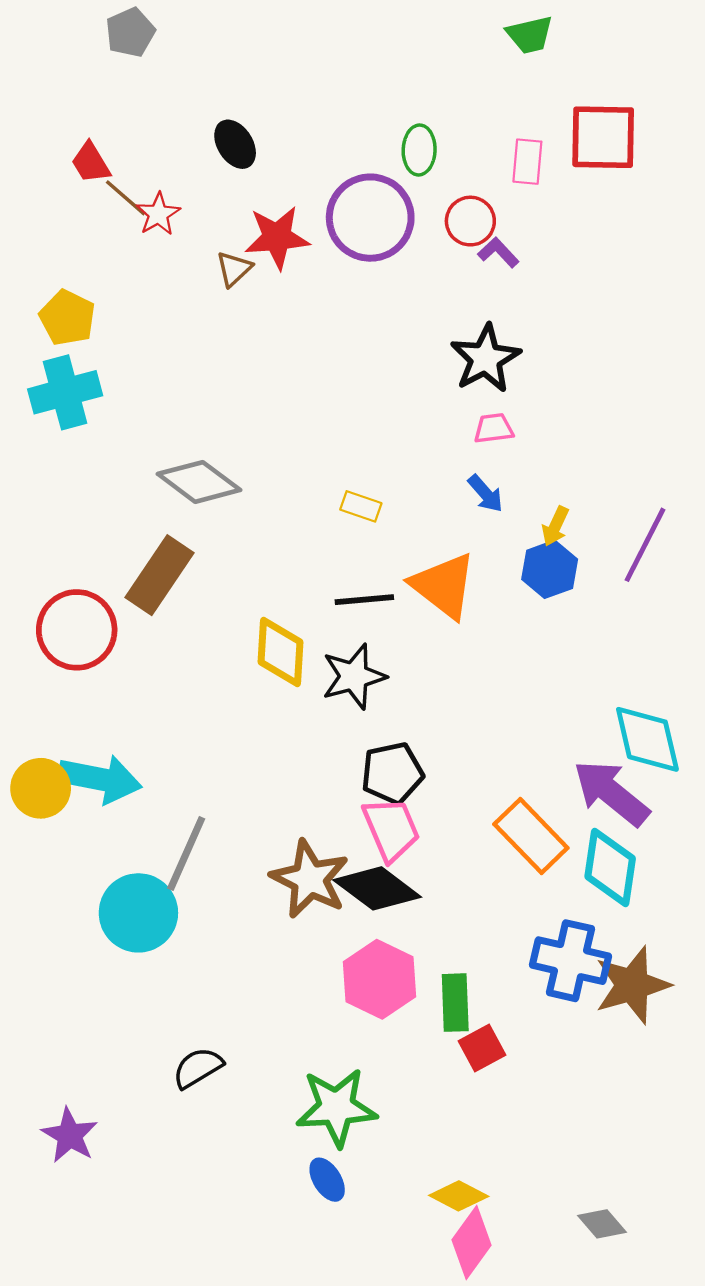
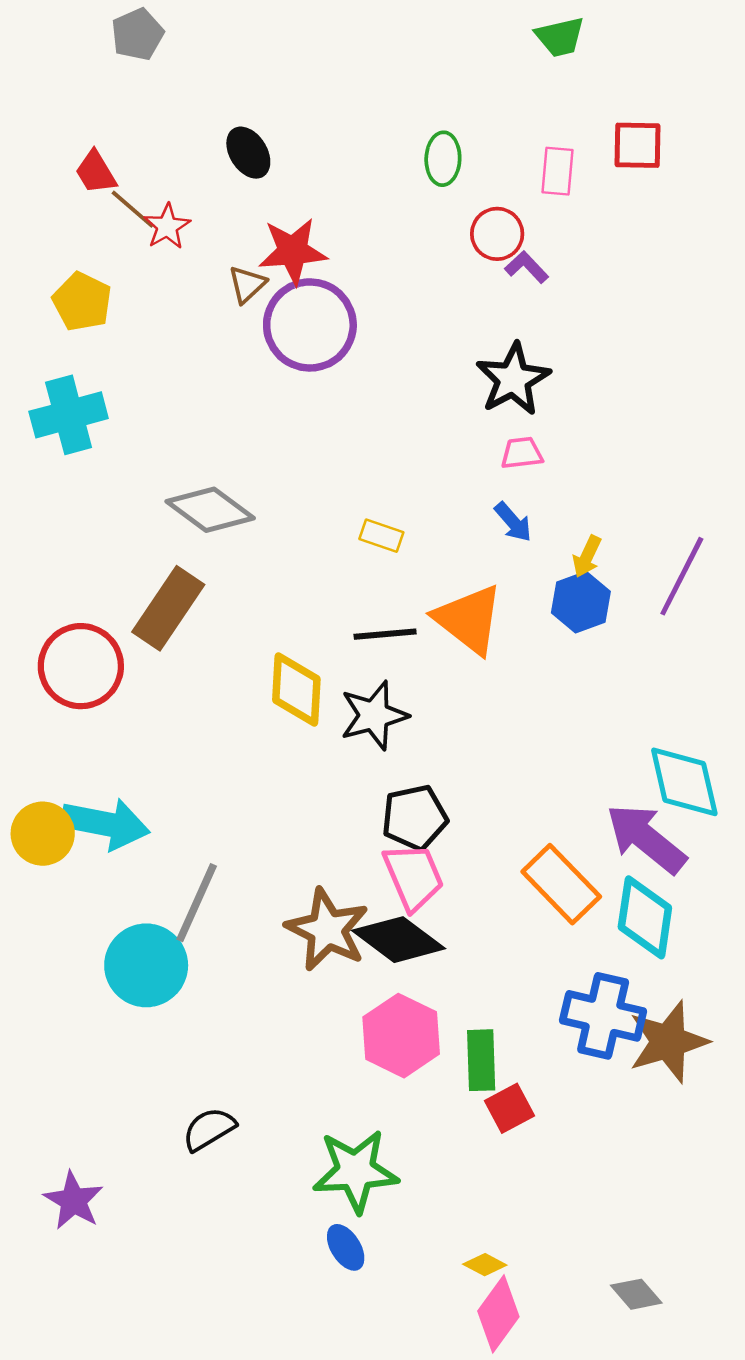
red square: (603, 137) -> (638, 145), size x0.7
purple circle: (370, 218) -> (310, 325), moved
yellow pentagon: (67, 318) -> (82, 302), moved
yellow diamond: (459, 1196) -> (485, 1265), size x0.7

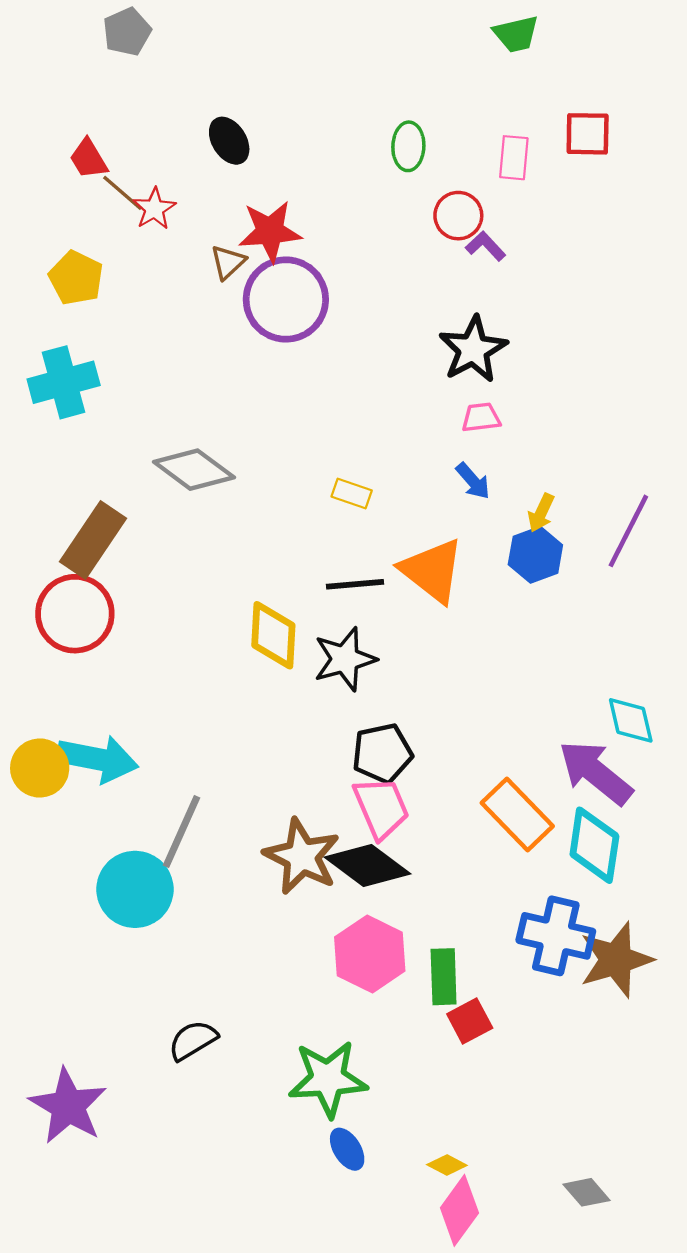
brown rectangle: (168, 608) -> (93, 540), moved
cyan diamond: (684, 782) -> (631, 720), size x0.7
purple star: (73, 1201) -> (68, 1106), size x1.4
blue ellipse: (346, 1247) -> (347, 1149), moved

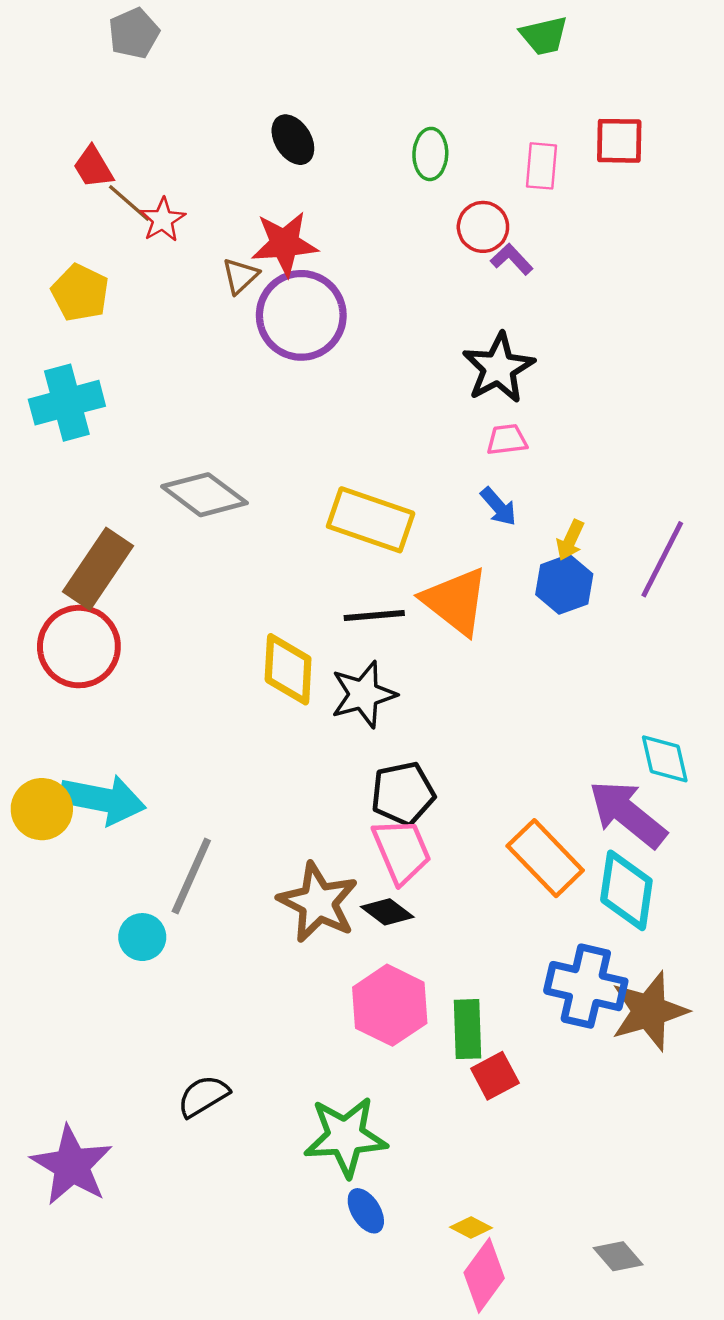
black ellipse: (229, 141) -> (293, 140), moved
yellow rectangle: (352, 493) -> (371, 520), size x2.0
black diamond: (368, 866) -> (387, 912), size x0.6
cyan circle: (135, 889) -> (142, 937), size x0.6

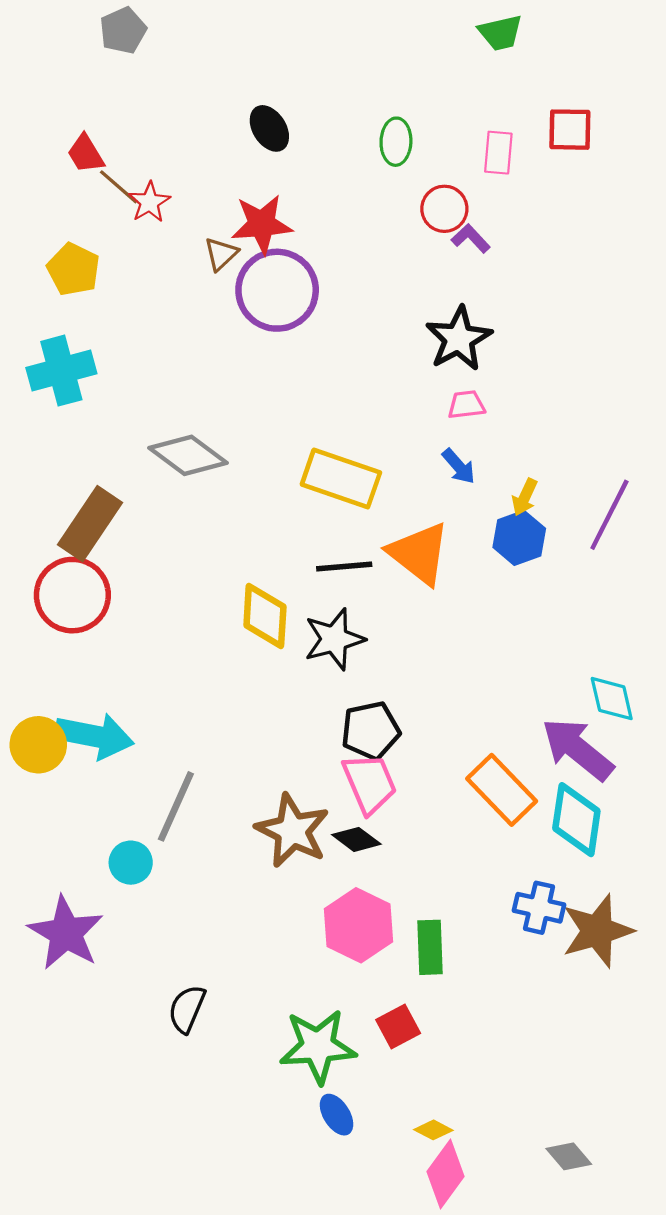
blue cross: (586, 986) -> (539, 908), size x0.7
red square: (495, 1076) -> (398, 1027), moved
black semicircle: (203, 1096) -> (187, 1009), turned -36
purple star: (72, 1165) -> (66, 933), moved

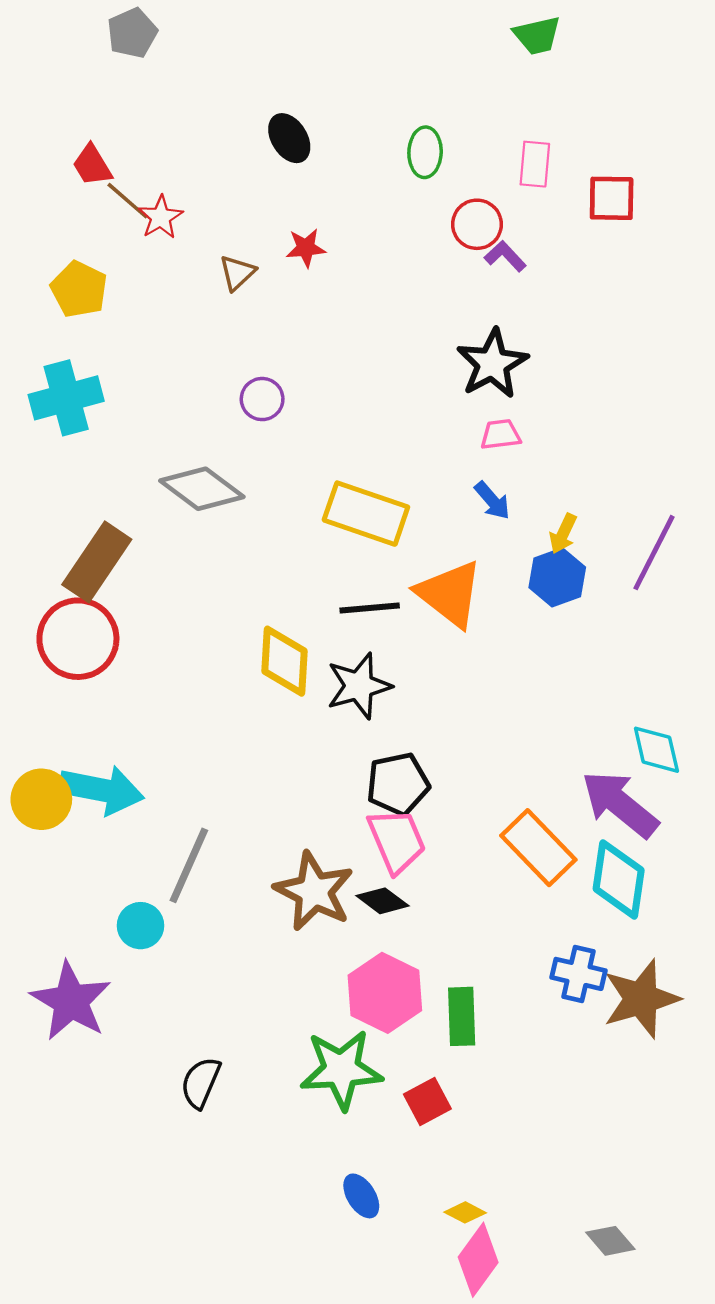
red square: (570, 130) -> (612, 198), moved
red star: (262, 224) -> (306, 248), moved, size x0.6
purple circle: (277, 290) -> (262, 399), moved, size x0.5
green star: (318, 1046) -> (341, 1070), moved

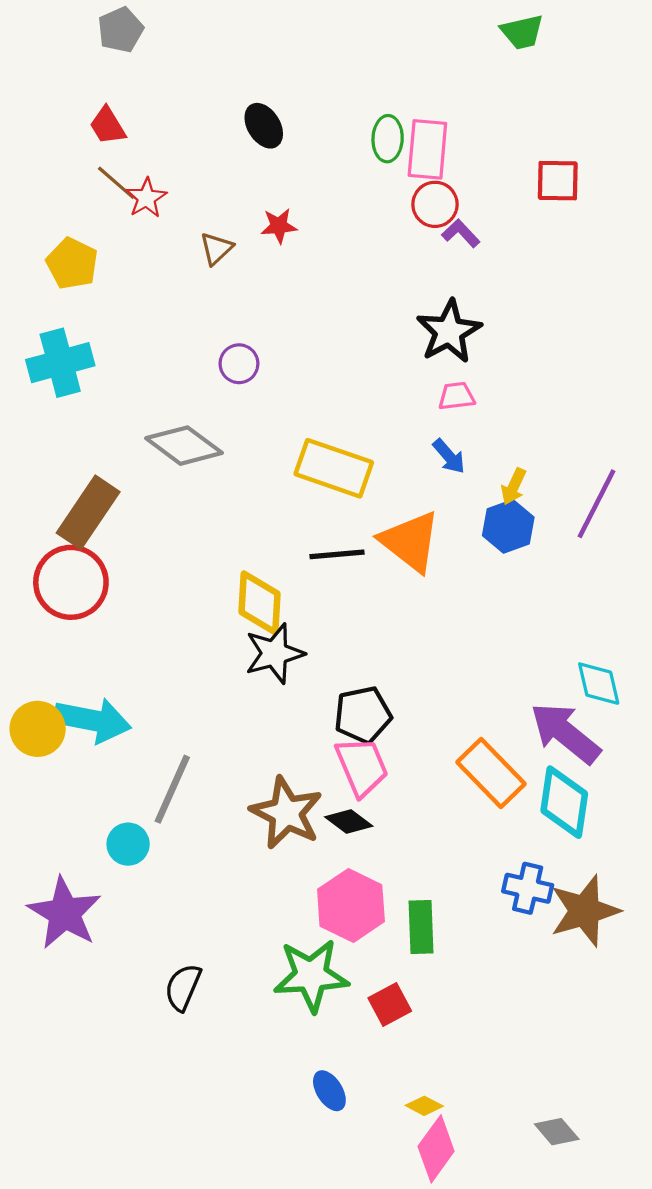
green trapezoid: (537, 35) -> (522, 32), moved
pink rectangle: (535, 164) -> (427, 149), moved, size x1.4
red trapezoid: (92, 165) -> (108, 126), moved
black star: (359, 686) -> (275, 653), moved

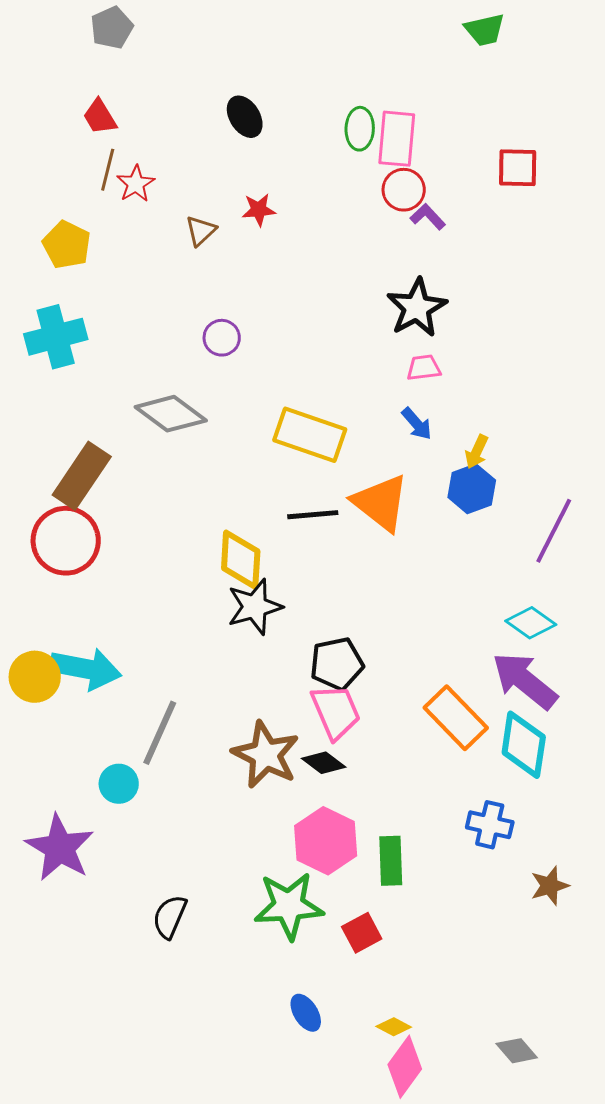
brown line: (116, 183) -> (108, 170), turned 63
purple line: (597, 504) -> (554, 531), moved
cyan diamond: (599, 684) -> (531, 623), moved, turned -42
brown star: (585, 911) -> (550, 886), moved, size x0.6

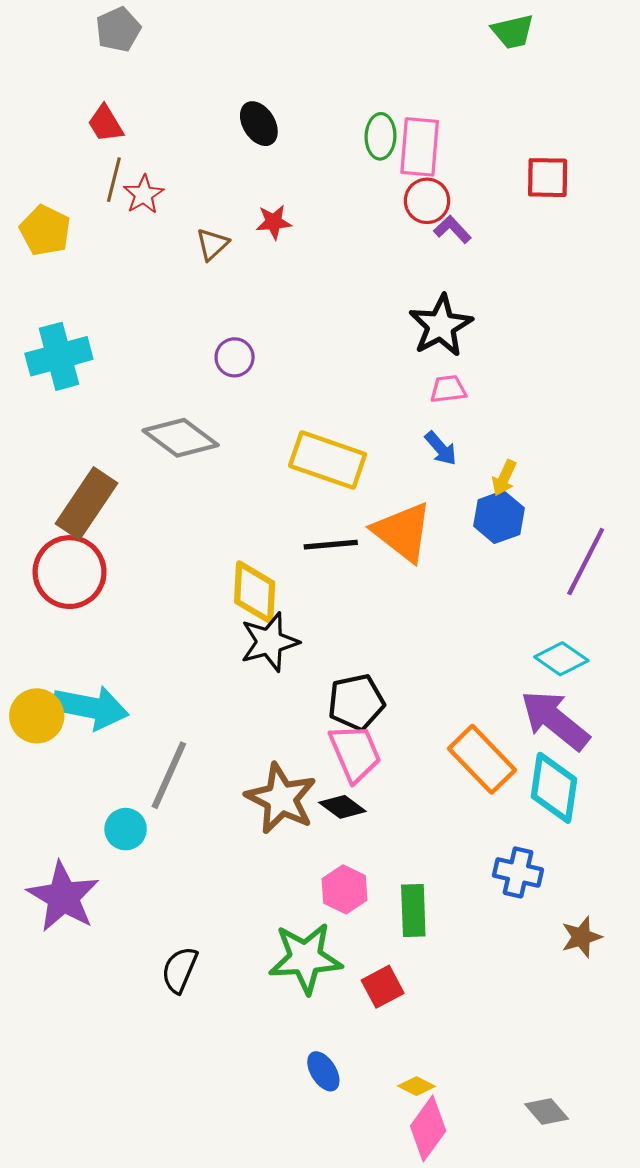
yellow pentagon: (67, 245) -> (45, 230), moved
pink hexagon: (326, 841) -> (345, 889), size x0.7

